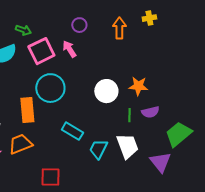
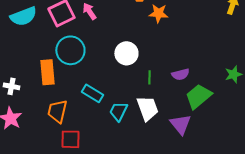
orange star: (138, 86) -> (158, 13), moved
purple semicircle: (150, 112) -> (180, 74), moved
orange trapezoid: (20, 144) -> (57, 111), moved, turned -55

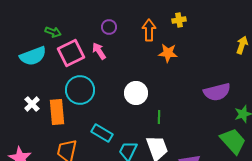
purple semicircle: (180, 74) -> (217, 92), moved, size x1.5
white cross: (11, 86) -> (32, 104), moved, turned 35
green trapezoid: (198, 96) -> (233, 141), moved, turned 88

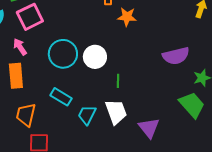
pink arrow: (99, 51) -> (20, 47), moved
cyan circle: (80, 90) -> (63, 54), moved

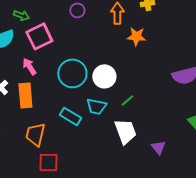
green line: (118, 81) -> (127, 100), turned 48
cyan trapezoid: (87, 115) -> (96, 106), moved, turned -105
purple triangle: (149, 128) -> (158, 147), size x0.7

